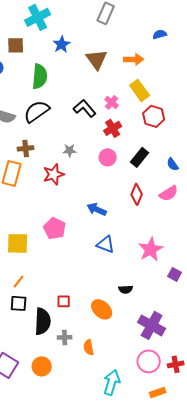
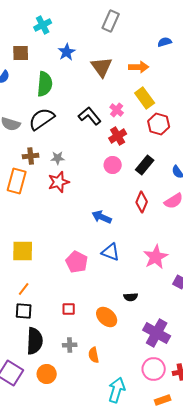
cyan cross: (38, 17) -> (43, 25), size x0.7
gray star: (70, 150) -> (58, 158), moved
pink pentagon: (55, 228) -> (77, 262), moved
black semicircle: (43, 321) -> (35, 341), moved

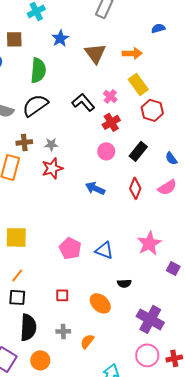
blue arrow: (102, 217) -> (95, 188), moved
blue triangle: (111, 252) -> (104, 250), moved
orange semicircle: (94, 355) -> (87, 341), turned 49

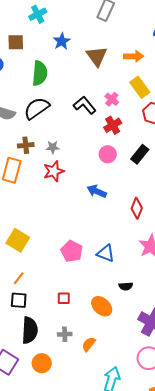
red diamond: (135, 188) -> (137, 208), moved
yellow square: (16, 237) -> (18, 240), turned 30

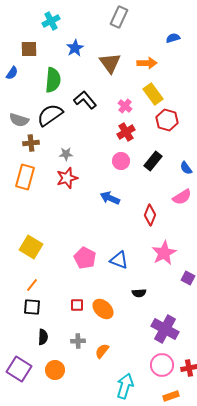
black L-shape: (85, 105) -> (85, 100), moved
brown cross: (26, 145) -> (31, 143), moved
orange ellipse: (102, 306) -> (103, 309), moved
black semicircle: (30, 330) -> (43, 337), size x0.6

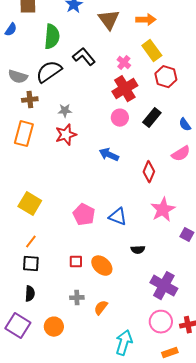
red cross: (126, 132) -> (125, 89), size x1.4
black semicircle: (43, 337) -> (30, 294), moved

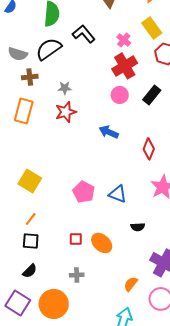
black semicircle: (30, 294) -> (30, 271), turned 42
orange semicircle: (101, 308) -> (131, 284), moved
orange circle: (54, 327) -> (54, 304), size x1.5

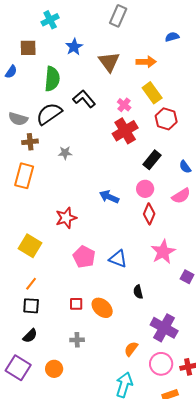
pink circle: (120, 95) -> (145, 189), moved
red star: (66, 112) -> (66, 218), moved
black semicircle: (138, 227) -> (138, 292), turned 80
orange circle: (54, 304) -> (54, 369), size x0.6

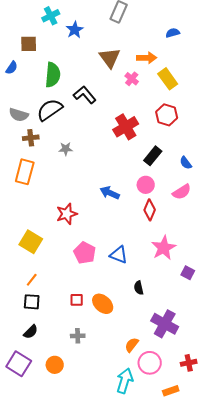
blue star: (74, 47) -> (75, 30), moved
yellow rectangle: (152, 93) -> (168, 79), moved
pink cross: (124, 105) -> (132, 79), moved
pink circle: (161, 364) -> (150, 363), moved

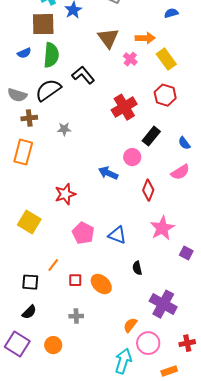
brown square: (29, 44) -> (43, 24), moved, size x1.4
blue semicircle: (12, 68) -> (24, 53), moved, turned 32
pink circle: (146, 185) -> (132, 157), moved
orange line: (32, 280) -> (53, 265), moved

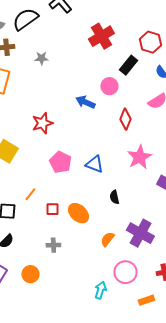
red hexagon: (165, 95) -> (150, 42), moved
orange semicircle: (130, 325) -> (107, 239), moved
cyan arrow: (123, 361) -> (100, 290), size x0.7

